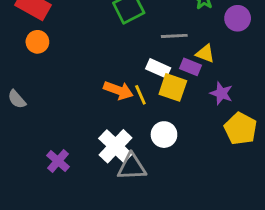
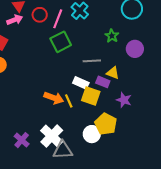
yellow pentagon: (241, 129) -> (106, 124), moved
white circle: (164, 135) -> (92, 134), moved
purple cross: (58, 161) -> (22, 140), moved

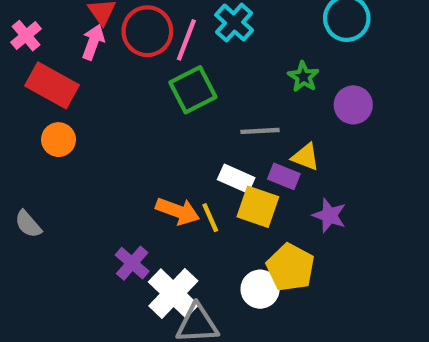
red circle: (40, 15) -> (147, 31), size x1.5
pink arrow: (15, 20) -> (93, 42), turned -49
purple cross: (22, 140) -> (132, 263), moved

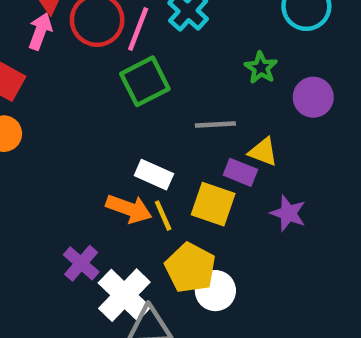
white rectangle: (236, 179) -> (154, 175), moved
yellow pentagon: (290, 267) -> (190, 268), moved

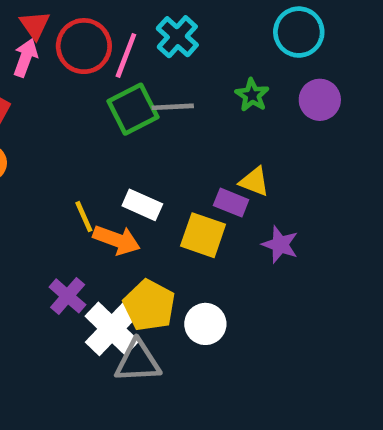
purple circle: (313, 97) -> (320, 100), moved
gray line: (215, 125) -> (173, 107), moved
yellow line: (163, 216) -> (84, 217), moved
yellow pentagon: (190, 268) -> (149, 305), moved

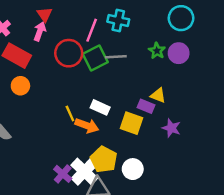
cyan cross: (177, 37) -> (118, 21), turned -30
red circle: (84, 46) -> (69, 53), moved
purple circle: (320, 100) -> (179, 53), moved
purple cross: (68, 296) -> (63, 174), moved

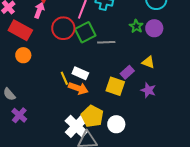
gray line: (116, 57) -> (106, 42), moved
yellow triangle: (158, 95) -> (148, 62), moved
purple rectangle: (146, 106) -> (127, 72), turned -64
white rectangle: (100, 107) -> (80, 73), moved
purple cross: (63, 174) -> (19, 115), moved

